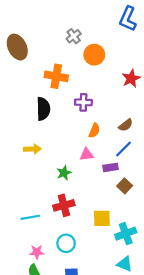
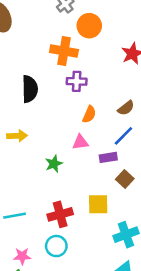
orange cross: (56, 76) -> (64, 51), moved
red cross: (64, 205) -> (60, 214), moved
yellow square: (102, 218) -> (98, 204), moved

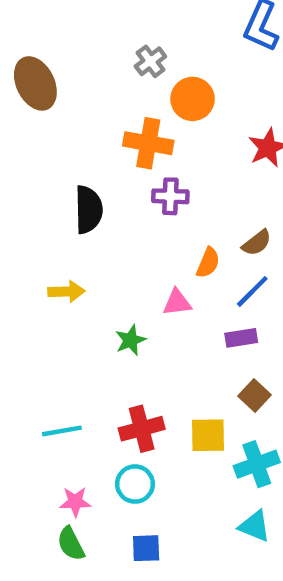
orange semicircle: (89, 114) -> (208, 263), moved
purple rectangle: (108, 157) -> (241, 338), moved
brown square: (125, 179) -> (255, 395), moved
yellow square: (98, 204) -> (208, 435), moved

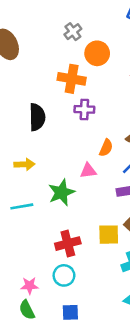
green star: (131, 340) -> (61, 192), size x1.5
cyan line: (62, 431) -> (22, 206), moved
yellow square: (208, 435) -> (109, 235), moved

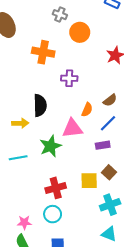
gray cross: (73, 32) -> (60, 15), turned -32
orange cross: (72, 79) -> (43, 52), moved
black semicircle: (37, 117) -> (40, 105), moved
pink triangle: (88, 171) -> (72, 128), size x1.5

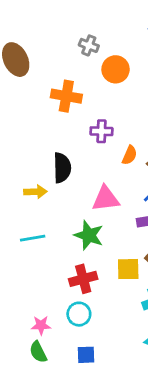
orange semicircle: (87, 110) -> (130, 155), moved
green star: (50, 146) -> (89, 235), moved, turned -30

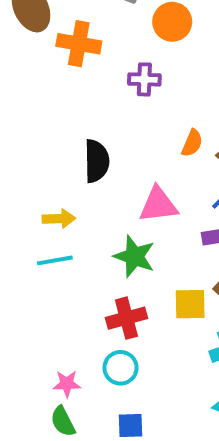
orange cross: (66, 96) -> (79, 44), moved
purple cross: (101, 131) -> (144, 79), moved
yellow arrow: (35, 192) -> (59, 219), moved

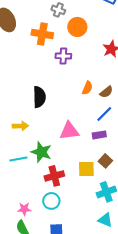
orange cross: (79, 44) -> (42, 34), moved
pink triangle: (158, 205) -> (69, 131), moved
green star: (134, 256) -> (41, 152), moved
cyan line: (55, 260) -> (18, 159), moved

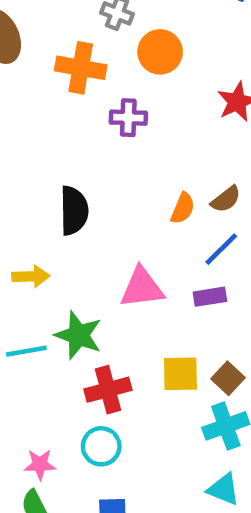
orange semicircle: (87, 88) -> (183, 208), moved
brown square: (105, 161) -> (228, 378), moved

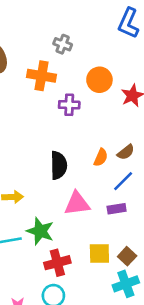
orange circle: (160, 52) -> (99, 80), moved
black semicircle: (74, 211) -> (59, 165), moved

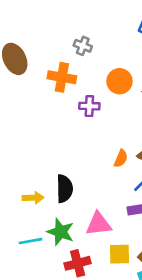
black semicircle: (59, 165) -> (64, 189), moved
pink triangle: (77, 204) -> (99, 224), moved

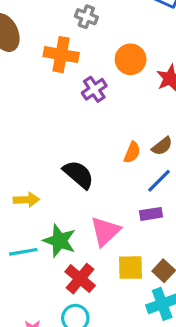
purple cross: (89, 106) -> (94, 89), turned -36
black semicircle: (64, 189) -> (78, 174), moved, turned -48
pink triangle: (99, 224) -> (105, 231), turned -36
red cross: (78, 263) -> (80, 279), turned -35

